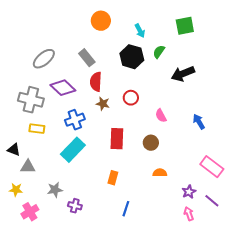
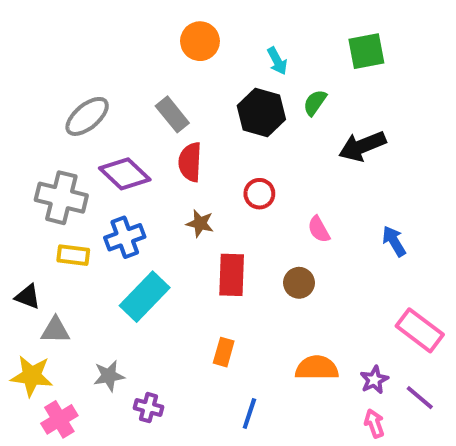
brown star: (103, 104) -> (200, 223), moved
blue cross: (75, 120) -> (125, 237), moved
orange semicircle: (160, 173) -> (317, 368), moved, size x1.5
yellow star: (16, 190) -> (32, 376), size x1.5

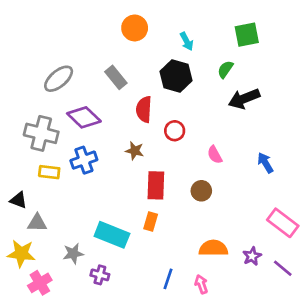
green semicircle: (315, 103) -> (225, 69), moved
red semicircle: (190, 162) -> (144, 109), moved
cyan rectangle: (145, 297) -> (112, 235), moved, turned 68
orange rectangle: (224, 352) -> (151, 221), moved
pink arrow: (374, 423) -> (201, 284), moved

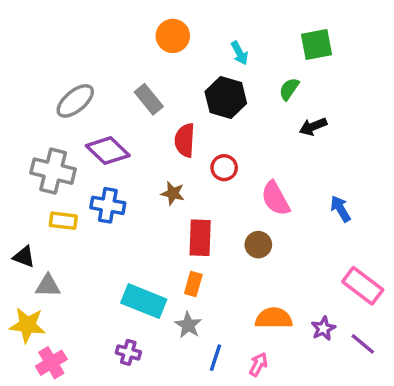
black arrow: (244, 99) -> (313, 127), size x0.7
pink semicircle: (215, 155) -> (275, 198), size x1.5
blue cross: (84, 160) -> (108, 205), turned 30
gray star: (73, 254) -> (188, 325), moved, turned -30
pink arrow: (201, 284) -> (258, 364), turned 48

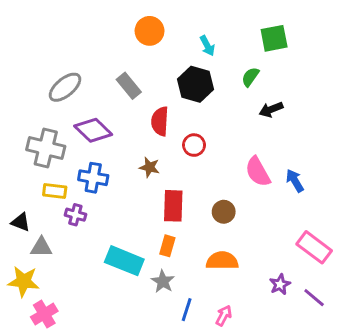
pink semicircle: (275, 198) -> (258, 172), moved
orange semicircle: (274, 318) -> (222, 261), moved
purple cross: (128, 352) -> (75, 215), moved

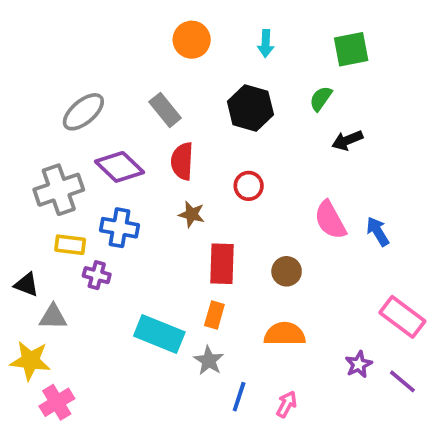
cyan arrow: (207, 46) -> (266, 43), moved, turned 30
red semicircle: (160, 121) -> (182, 161), moved
gray cross: (46, 148) -> (59, 190), turned -33

